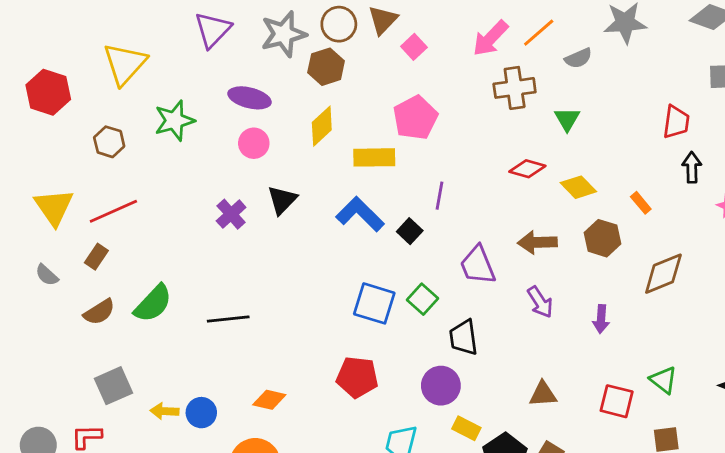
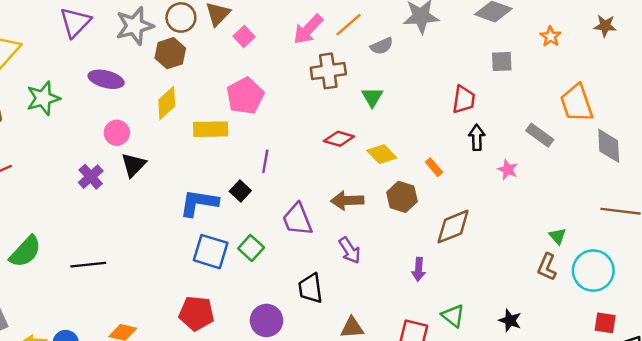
pink circle: (254, 143) -> (117, 133), moved
blue L-shape: (360, 214) -> (199, 203), moved, turned -36
purple arrow: (601, 319) -> (419, 269), moved
black trapezoid: (464, 337) -> (310, 288), moved

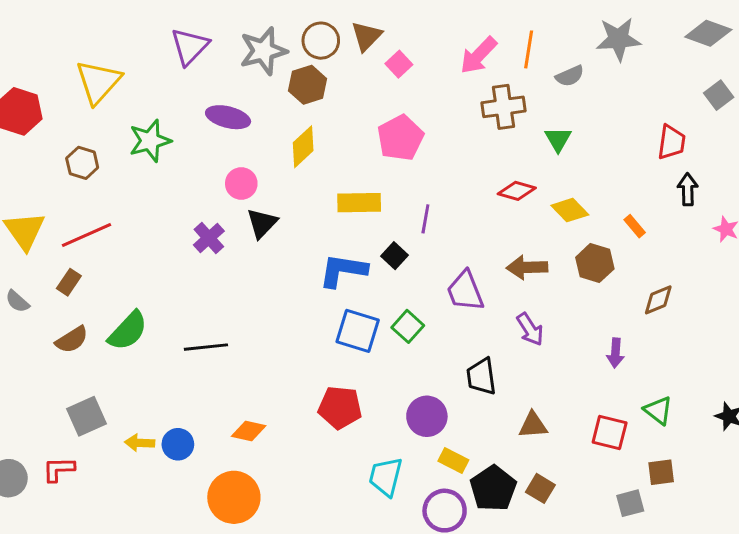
orange line: (348, 25) -> (529, 49), turned -40
gray square: (502, 61) -> (719, 95), turned -35
yellow rectangle: (211, 129) -> (359, 203), moved
brown diamond: (453, 227) -> (658, 300), size x0.7

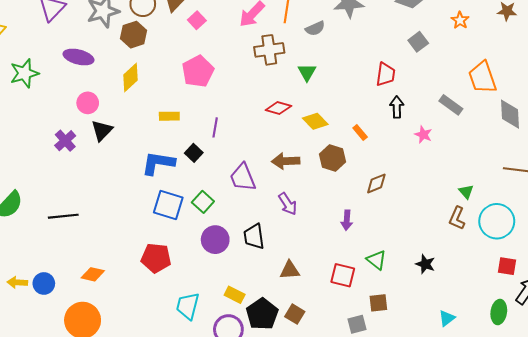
yellow rectangle: (359, 203) -> (169, 116), size x0.7
purple circle: (427, 416) -> (215, 240), moved

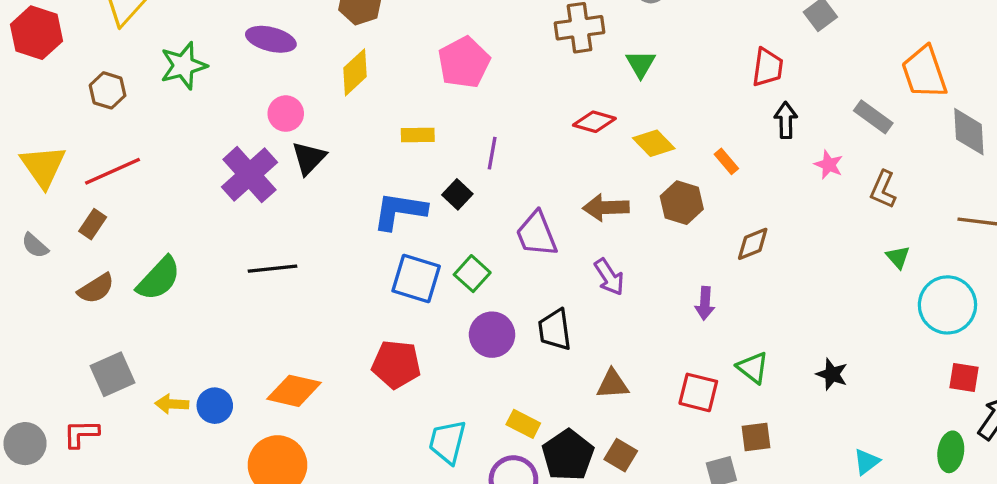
purple cross: (65, 141) -> (249, 175), size x1.6
black line: (63, 216) -> (273, 269), moved
brown L-shape: (457, 218) -> (883, 189), moved
orange diamond: (93, 274) -> (294, 391), size x1.4

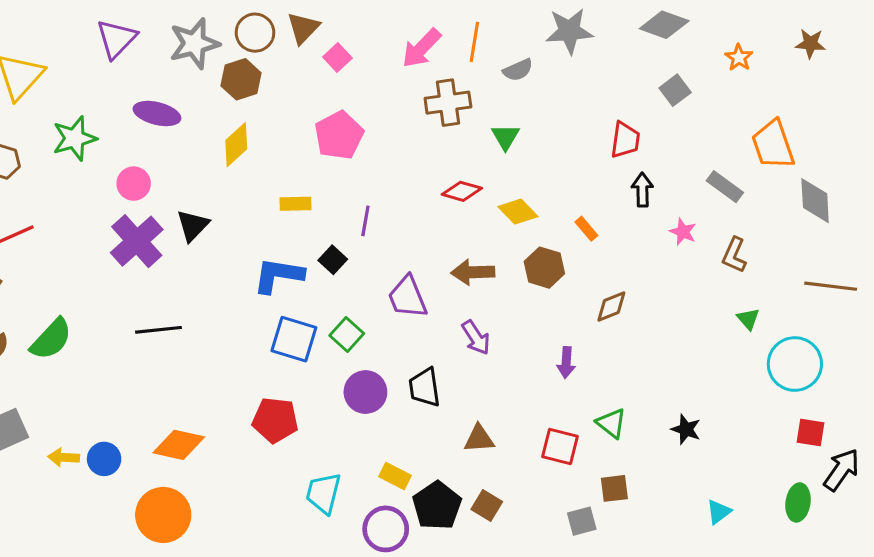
pink circle: (286, 114) -> (134, 184), moved

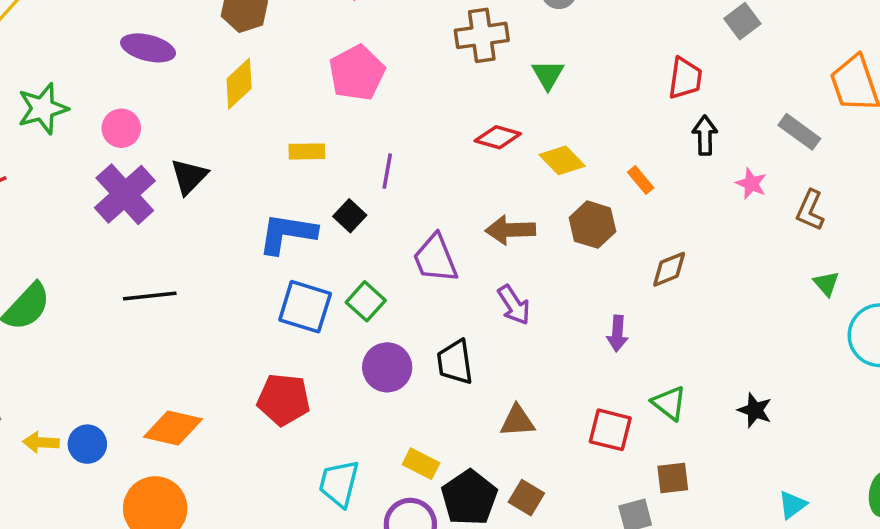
green star: (75, 138) -> (43, 109), moved

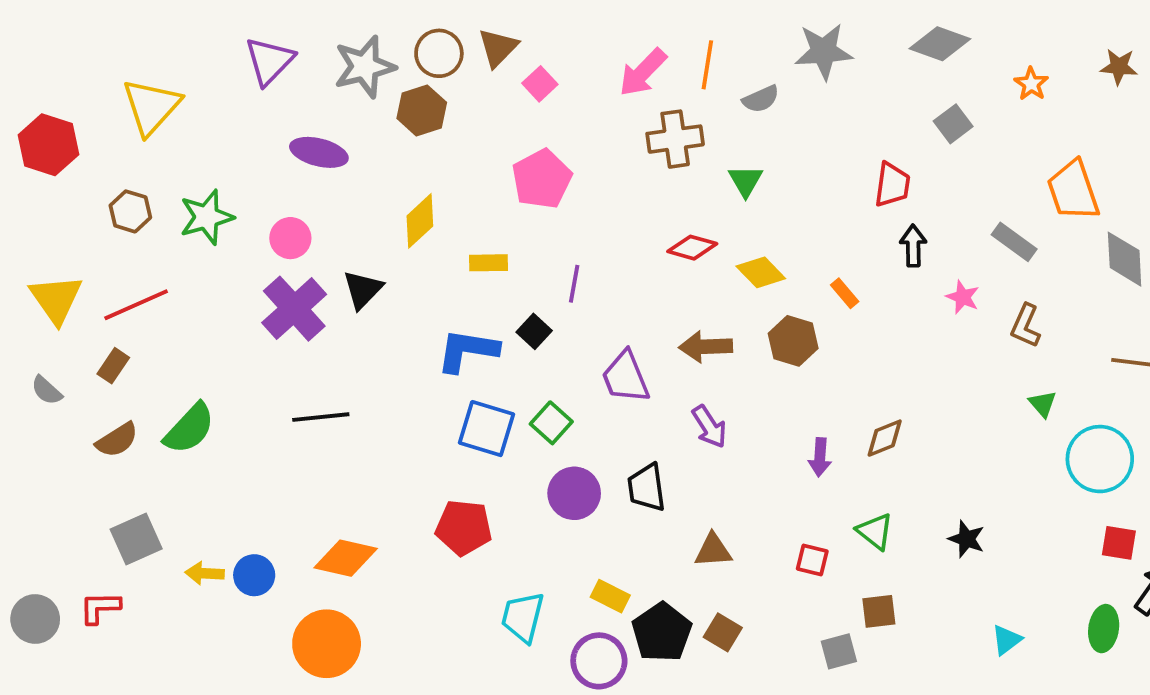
yellow diamond: (239, 84) -> (420, 221), moved
brown diamond: (669, 269) -> (885, 438), moved
red square: (610, 430) -> (812, 560), size x0.7

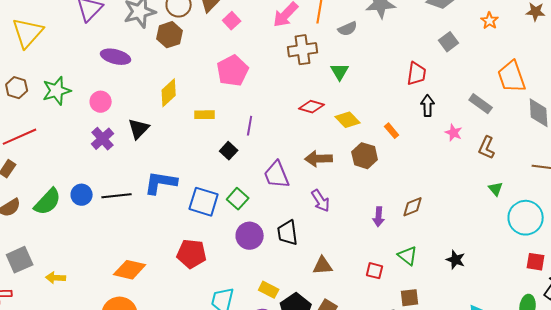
purple cross: (294, 309) -> (103, 139), size x0.7
blue L-shape: (467, 350) -> (161, 183), moved
blue circle: (254, 575) -> (82, 195), moved

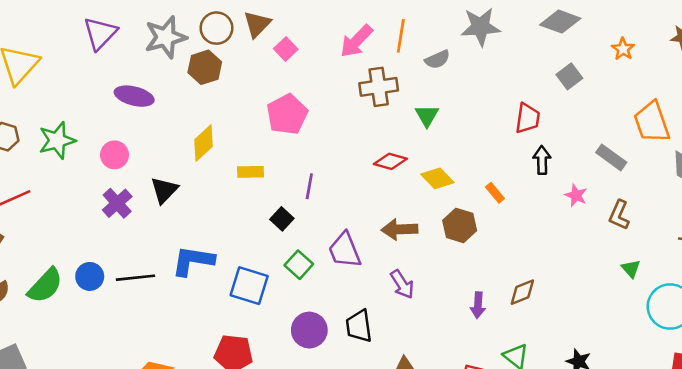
green square: (238, 199) -> (299, 265), moved

